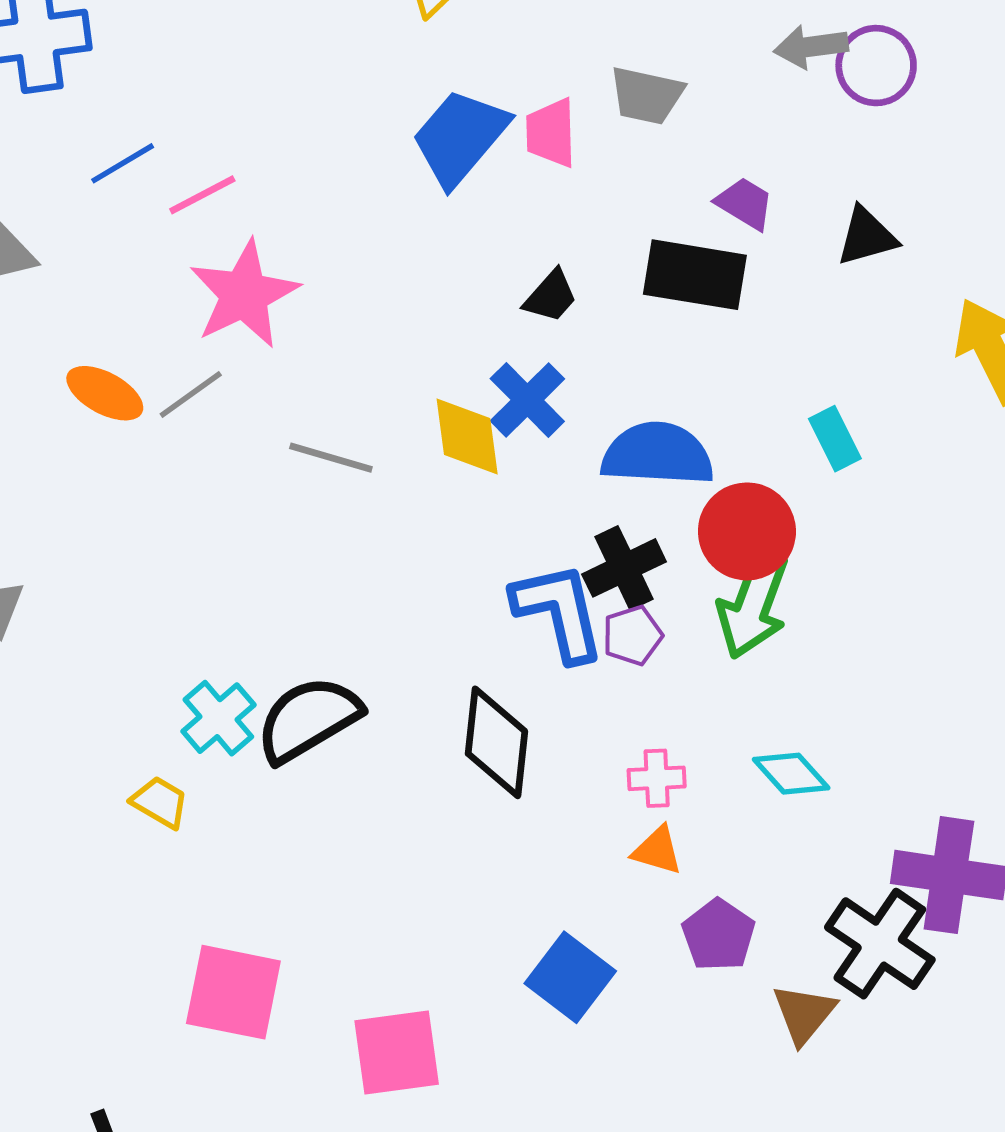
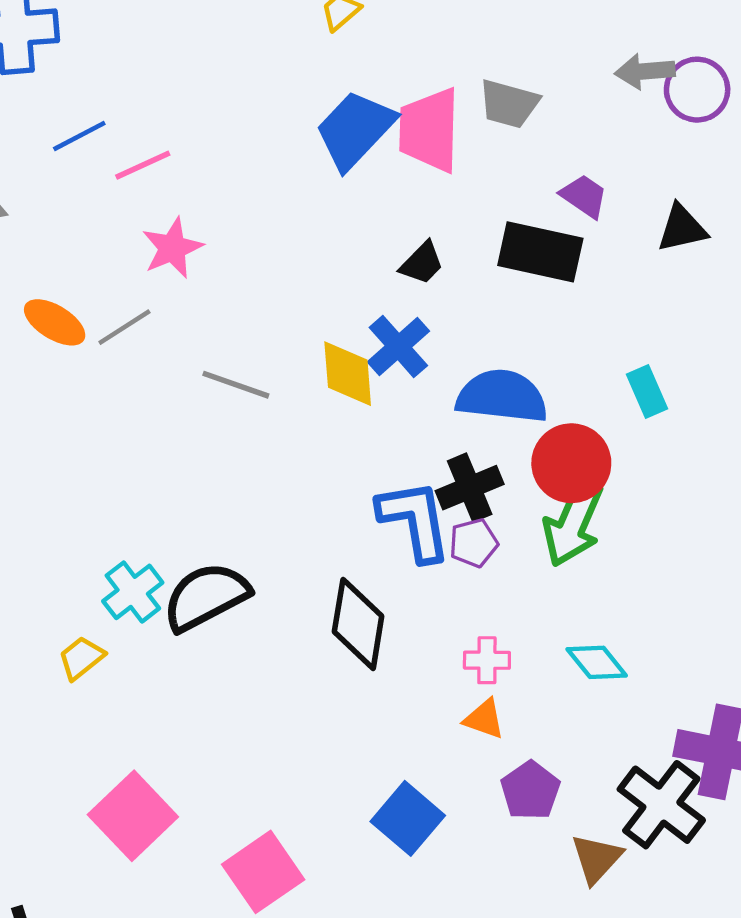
pink trapezoid: (551, 133) -> (429, 130), size x1.5
pink star: (244, 294) -> (172, 248), size x0.7
yellow trapezoid: (160, 802) -> (81, 658), turned -72
pink square: (233, 992) -> (133, 816), turned 32
pink square: (397, 1052) -> (263, 872), turned -30

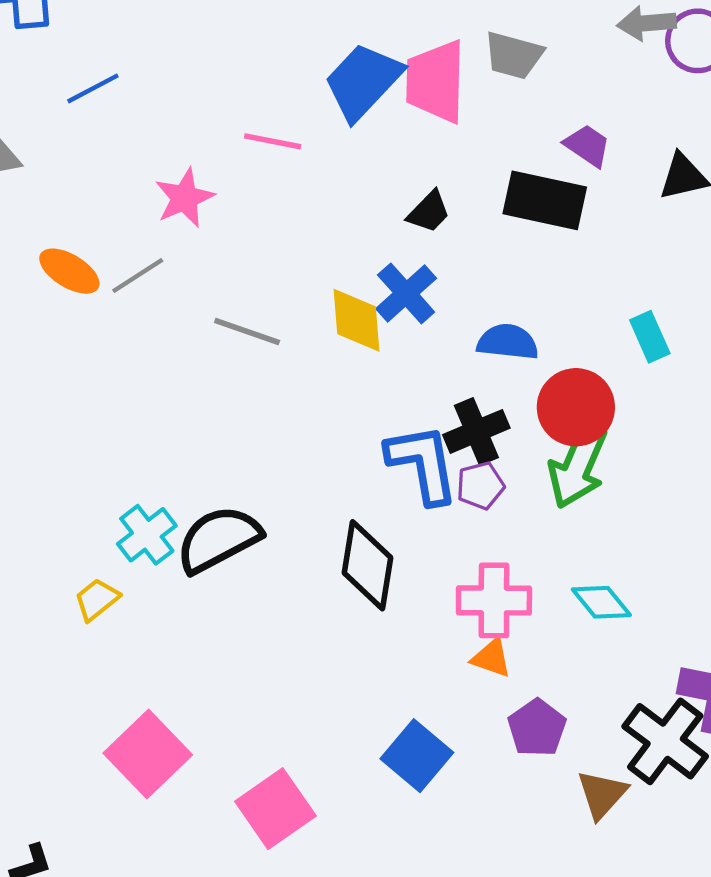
pink line: (143, 165) -> (273, 141), moved, turned 36
blue semicircle: (502, 396) -> (508, 342), size x0.7
pink cross: (487, 660) -> (494, 600), size x1.6

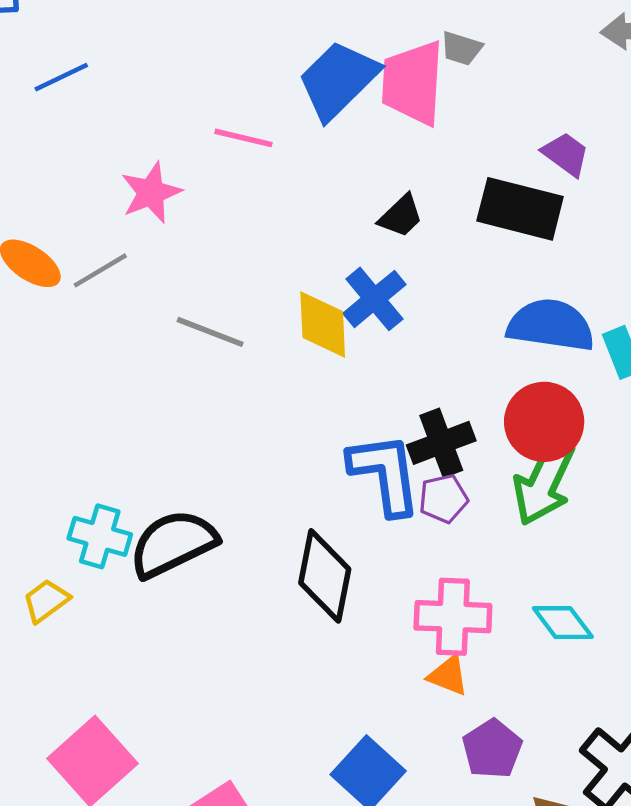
gray trapezoid: (513, 55) -> (461, 48), moved, size x0.7
blue semicircle: (508, 342) -> (551, 325), moved, size x1.4
cyan cross: (147, 535) -> (100, 536), turned -38

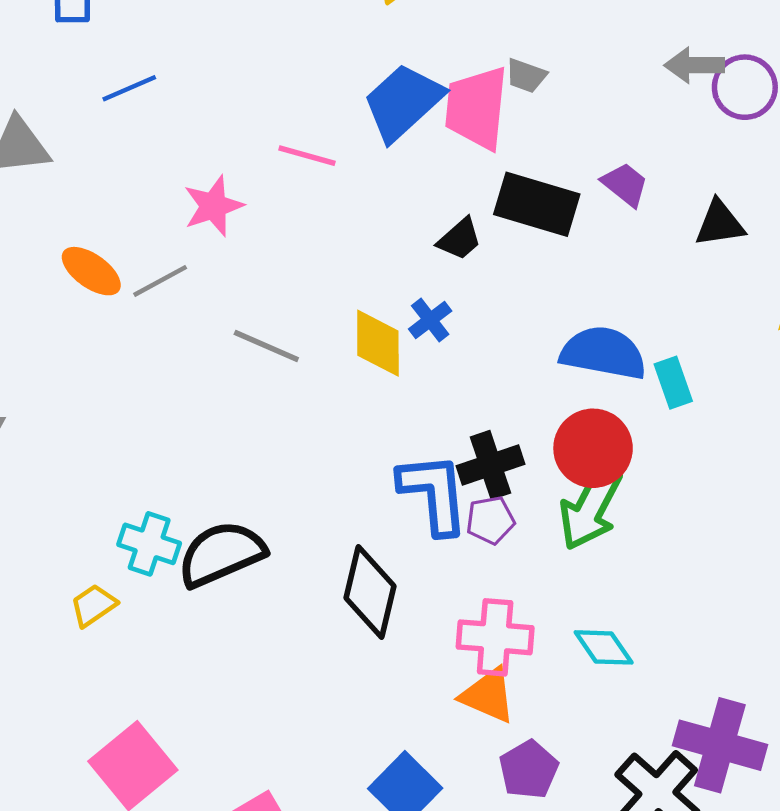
black rectangle: (520, 209) -> (537, 204), moved
blue cross: (374, 299) -> (430, 320), size x0.7
orange triangle: (448, 676) -> (488, 695), size x1.4

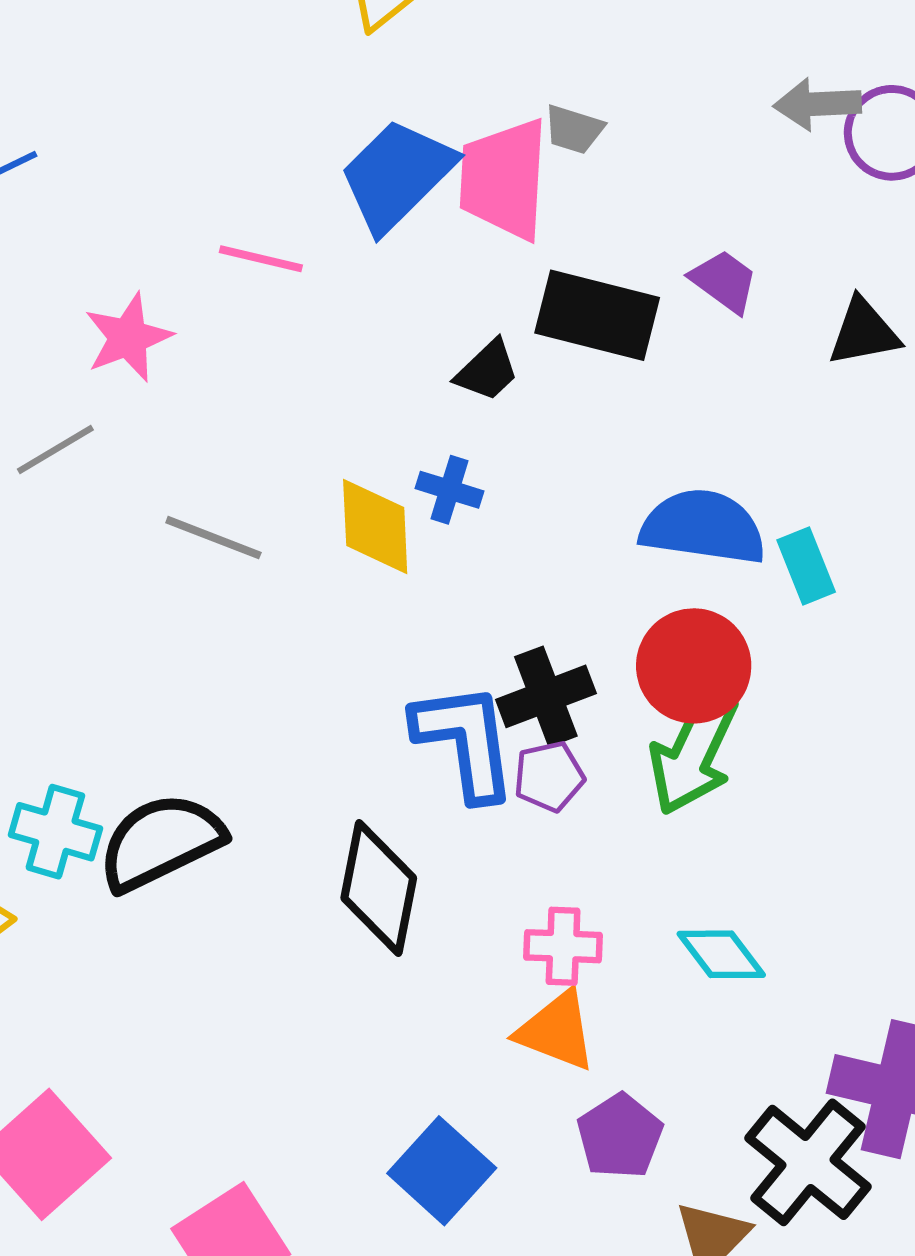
blue cross: (430, 320) -> (450, 490), turned -33
pink cross: (495, 637) -> (563, 946), size x0.7

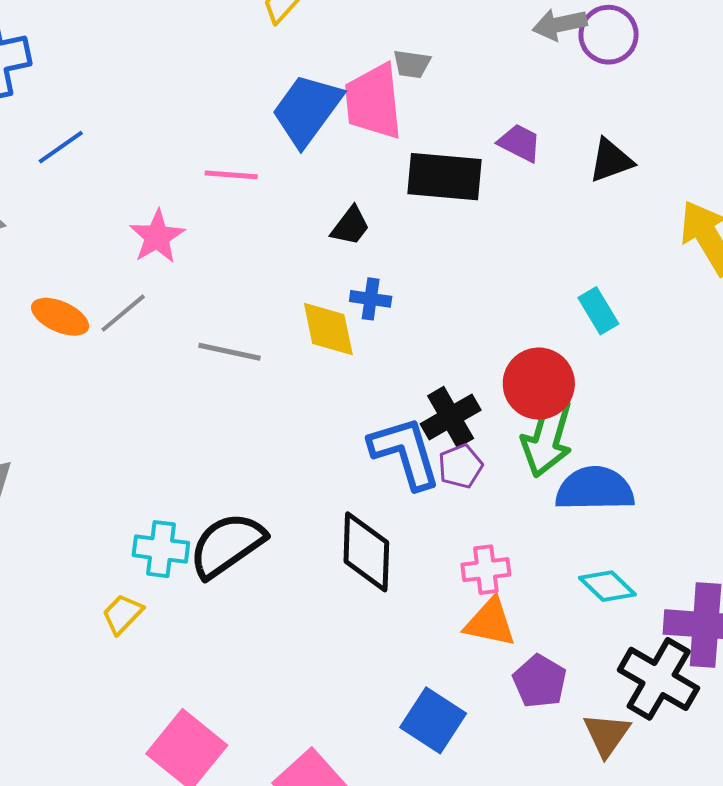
black trapezoid: (487, 371) -> (350, 226), moved
blue semicircle: (703, 527) -> (595, 489), moved
cyan diamond: (721, 954) -> (607, 586), moved

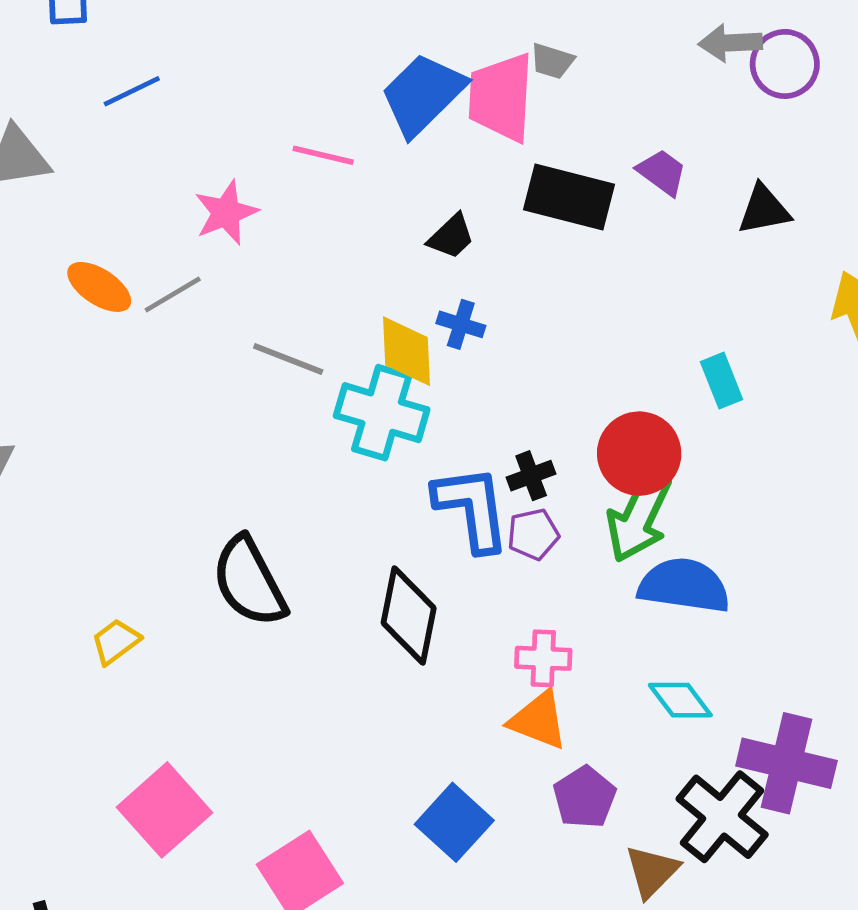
black cross: (451, 417) -> (531, 476), size x0.7
black semicircle: (227, 545) -> (249, 582), turned -92
cyan cross: (161, 549) -> (382, 413), moved, size x1.4

